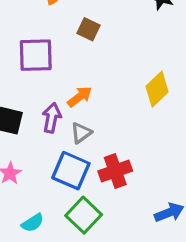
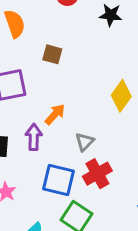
gray triangle: (81, 133) -> (85, 142), moved

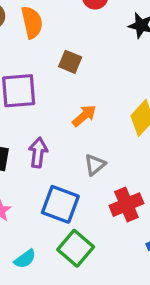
orange arrow: (55, 114) -> (84, 116), moved
red cross: (97, 174) -> (126, 205), moved

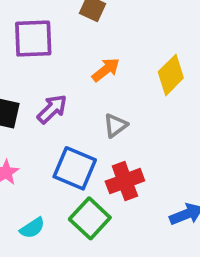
purple arrow: (38, 153) -> (52, 109), turned 36
red cross: (126, 205) -> (125, 181), moved

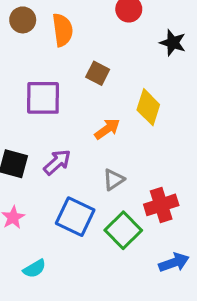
yellow diamond: (171, 75) -> (148, 107), moved, turned -30
red cross: (125, 181) -> (161, 205), moved
green square: (90, 218) -> (123, 230), moved

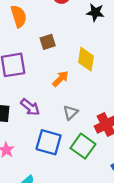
brown square: (98, 73) -> (48, 42), turned -35
purple arrow: (57, 162) -> (30, 107), turned 90

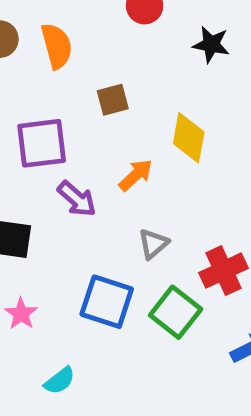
purple arrow: (30, 107) -> (77, 199), moved

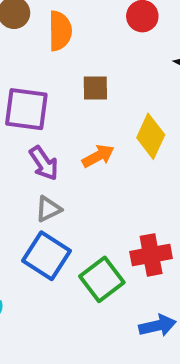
gray triangle: (153, 244) -> (48, 209), moved

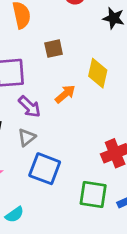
gray triangle: (48, 209) -> (27, 137), moved
green square: (102, 279) -> (93, 195), moved, turned -32

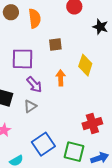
orange arrow: (65, 94) -> (61, 78), turned -56
blue square: (45, 169) -> (43, 144), moved, turned 30

